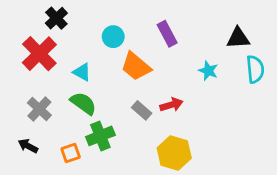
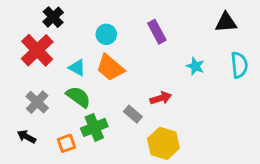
black triangle: (238, 38) -> (226, 22), moved
orange trapezoid: (136, 66) -> (110, 68), moved
gray rectangle: (142, 110) -> (133, 114), moved

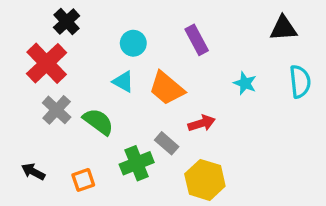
cyan triangle: (77, 68) -> (123, 82), moved
orange trapezoid: (110, 68) -> (167, 88), moved
gray cross: (37, 102) -> (57, 110), moved
green cross: (94, 127) -> (137, 163), moved

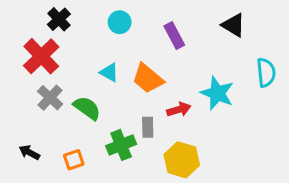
black triangle: (283, 28) -> (234, 25), moved, turned 35
cyan circle: (133, 43) -> (120, 22), moved
cyan star: (245, 83) -> (217, 93), moved, size x1.6
gray rectangle: (167, 143) -> (148, 127), turned 48

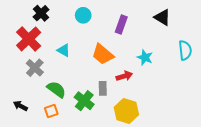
purple rectangle: (174, 36) -> (121, 25), turned 48
cyan triangle: (109, 72) -> (64, 50), moved
cyan star: (217, 93) -> (145, 57), moved, size x0.7
green semicircle: (87, 108) -> (56, 89), moved
green cross: (121, 145) -> (84, 101), turned -30

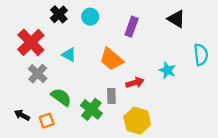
black cross: (41, 13) -> (59, 14), moved
cyan star: (145, 57) -> (167, 70), moved
orange square: (51, 111) -> (47, 121), moved

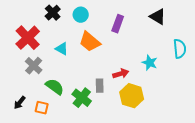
orange trapezoid: (111, 59) -> (90, 42), moved
black arrow: (22, 115) -> (20, 103), turned -80
orange square: (47, 121) -> (42, 108), turned 32
yellow hexagon: (137, 121) -> (132, 96), moved

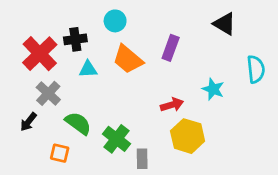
black cross: (53, 13) -> (75, 39), moved, turned 35
purple rectangle: (118, 24) -> (171, 48), moved
cyan triangle: (62, 49) -> (88, 69), turned -32
gray rectangle: (100, 86) -> (142, 159), moved
black arrow: (20, 103) -> (28, 122), moved

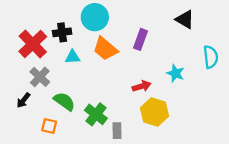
cyan circle: (115, 21) -> (95, 17), size x1.5

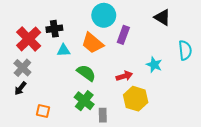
cyan circle: (95, 17) -> (104, 15), moved
gray cross: (40, 77) -> (22, 68), moved
green semicircle: (64, 101) -> (86, 73), moved

